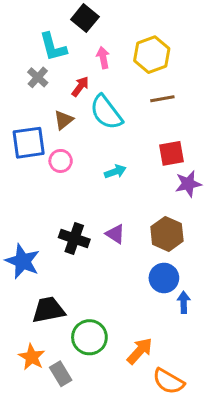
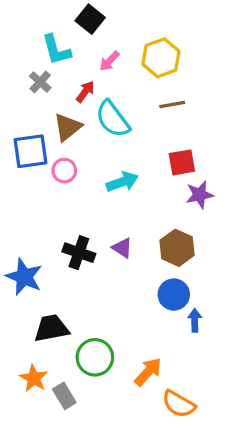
pink arrow: (103, 58) -> (109, 61), turned -125
brown triangle: (64, 120) -> (68, 127), size x1.4
cyan arrow: (115, 172) -> (122, 182), size x1.4

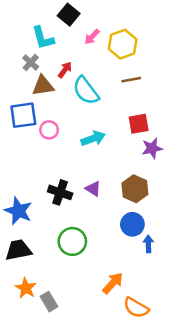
pink arrow: (109, 61) -> (92, 37), moved
brown triangle: (68, 127) -> (43, 86), moved, turned 30
black trapezoid: (51, 328) -> (18, 250), moved
green circle: (95, 357) -> (72, 241), moved

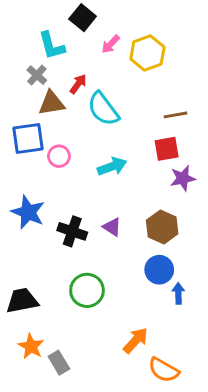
brown line: (131, 80) -> (175, 115), moved
blue star: (18, 211) -> (28, 212), moved

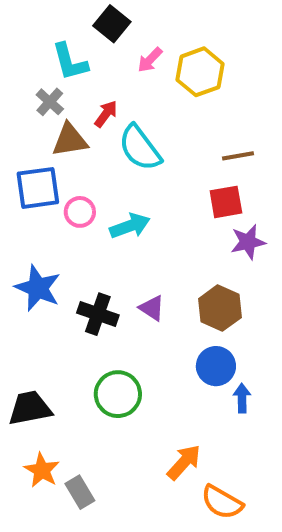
cyan arrow: (112, 167) -> (130, 226), moved

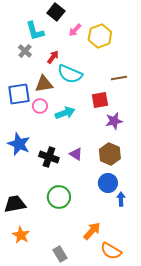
brown triangle: (70, 140) -> (44, 84), moved
cyan semicircle: (140, 148) -> (70, 74), turned -30
red square: (226, 202) -> (100, 100), moved
purple star: (248, 242) -> (114, 121), moved
gray rectangle: (80, 492) -> (60, 254), moved

